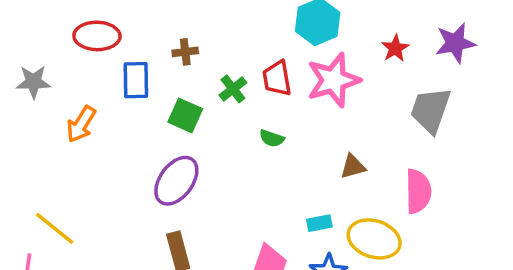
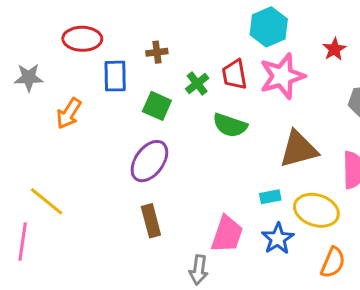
green semicircle: (272, 138) -> (230, 125), size x1.6
brown triangle: (353, 167) -> (299, 149), size x1.8

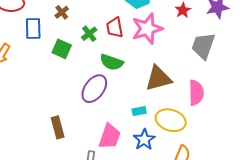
brown cross: (157, 52) -> (62, 12), turned -32
purple ellipse: (149, 161) -> (94, 89), moved

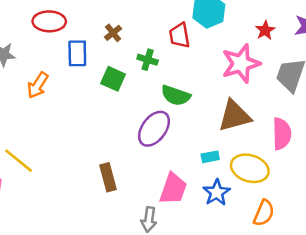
red trapezoid: (115, 28) -> (180, 35), moved
pink star: (147, 29) -> (241, 64), moved
green cross: (89, 34) -> (148, 60), turned -35

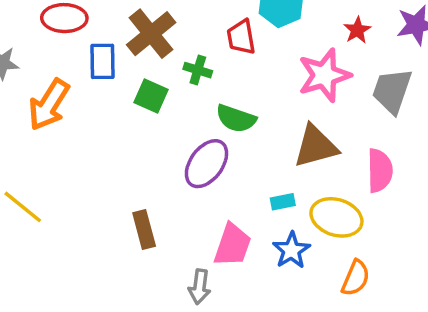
brown cross: (113, 33) -> (151, 34), size x2.0
orange arrow: (38, 85) -> (49, 105), size x1.4

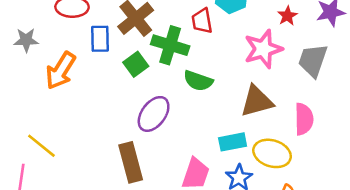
green cross: (198, 70) -> (170, 45), size x1.8
green square: (151, 96) -> (136, 64), turned 30
purple ellipse: (206, 164) -> (154, 114), moved
cyan rectangle: (283, 202) -> (233, 142), size x1.5
brown rectangle: (144, 229) -> (131, 162), size x1.4

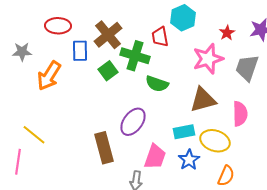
purple ellipse: (154, 114) -> (133, 122), moved

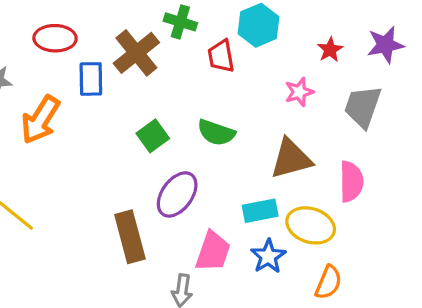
green cross: (135, 56) -> (180, 22), moved, size x0.7
pink star: (208, 59) -> (299, 92), size x0.6
green square: (108, 71) -> (153, 136), moved

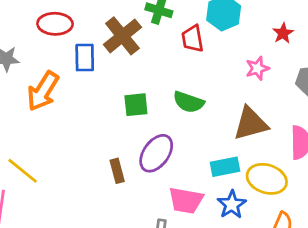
green square: (153, 136) -> (136, 105), turned 30
brown rectangle: (130, 237) -> (117, 171), moved, size x0.6
pink trapezoid: (213, 251) -> (186, 200), turned 81

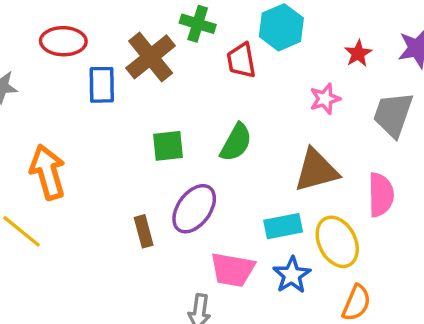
orange arrow: (43, 91) -> (48, 172), moved, turned 132
green semicircle: (189, 102) -> (236, 142), turned -80
yellow ellipse: (267, 179) -> (337, 242), turned 45

